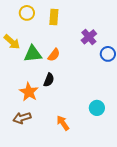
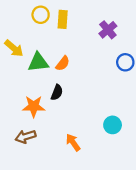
yellow circle: (27, 13) -> (41, 15), moved
purple cross: (89, 37) -> (108, 30), moved
orange star: (29, 92) -> (34, 106), turned -30

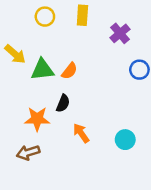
yellow rectangle: (63, 19) -> (82, 15), moved
orange arrow: (73, 142) -> (81, 133), moved

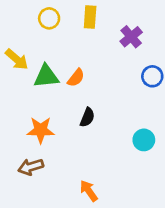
black semicircle: (63, 103) -> (87, 117), moved
orange arrow: (81, 133) -> (89, 191), moved
cyan circle: (125, 140) -> (144, 140), moved

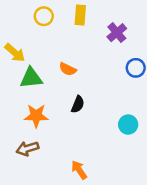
green triangle: (46, 76) -> (31, 78), moved
orange semicircle: (76, 78) -> (68, 69), turned 78

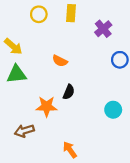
green triangle: (31, 78) -> (17, 74), moved
orange star: (36, 116) -> (47, 106), moved

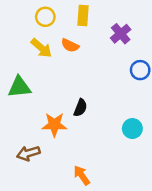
yellow arrow: (13, 46) -> (41, 48), moved
orange semicircle: (60, 61) -> (70, 45), moved

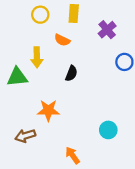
yellow arrow: (41, 48) -> (37, 57), moved, turned 48
black semicircle: (80, 108) -> (71, 73), moved
cyan circle: (132, 129) -> (108, 130), moved

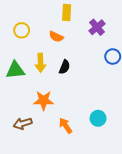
yellow circle: (40, 15) -> (22, 30), moved
yellow arrow: (37, 57) -> (40, 63), moved
orange arrow: (73, 155) -> (66, 126), moved

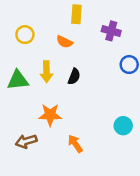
purple cross: (97, 27) -> (111, 31), turned -35
cyan circle: (98, 118) -> (123, 126), moved

